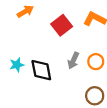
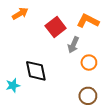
gray arrow: (73, 61) -> (73, 45), moved
cyan star: (17, 65) -> (13, 85), moved

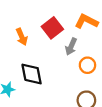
orange arrow: (20, 14) -> (22, 37), moved, turned 98

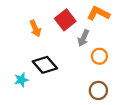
black diamond: (32, 74) -> (45, 65), turned -30

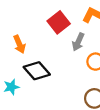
orange arrow: (35, 28) -> (19, 44), moved

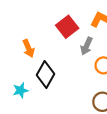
black diamond: (37, 71) -> (46, 74), turned 70

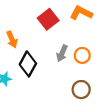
gray arrow: (86, 46) -> (62, 53), moved

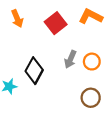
orange arrow: (12, 39) -> (17, 19), moved

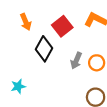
black diamond: (34, 71) -> (44, 49), moved

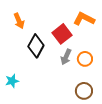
red square: (62, 26) -> (62, 34), moved

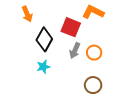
red square: (62, 34) -> (71, 27), turned -30
cyan star: (12, 81) -> (43, 67), moved

